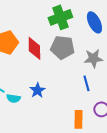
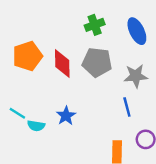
green cross: (60, 17) -> (95, 25), size x0.7

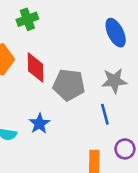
green cross: (95, 25) -> (27, 19), moved
gray pentagon: (97, 62) -> (69, 85), moved

